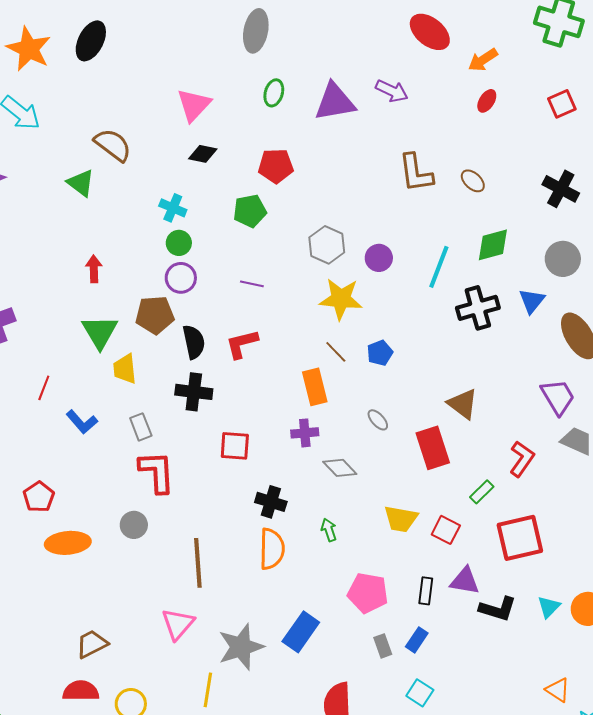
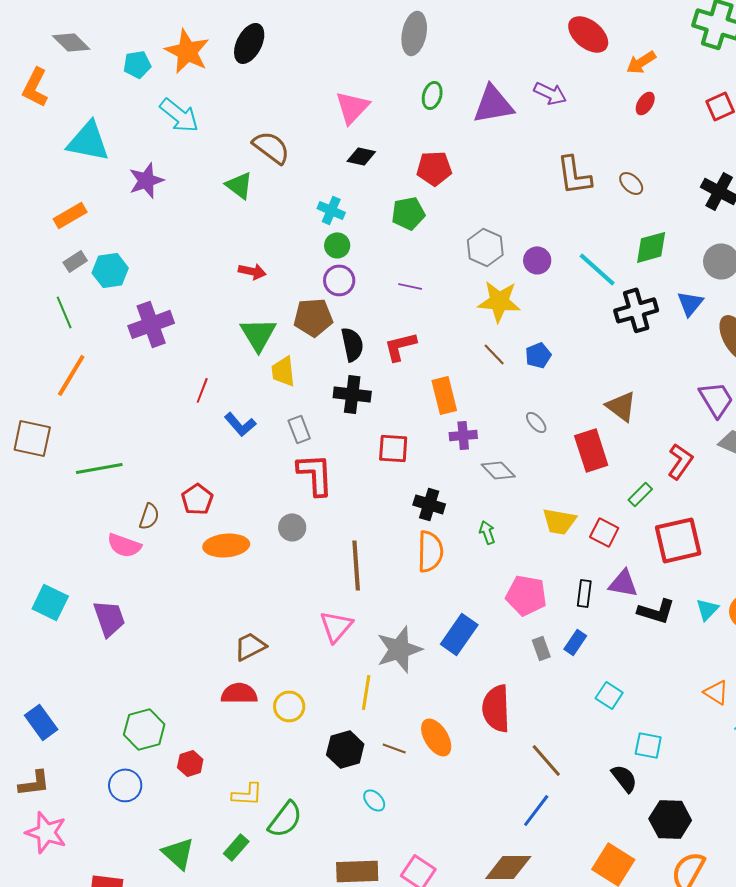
cyan line: (439, 267) -> (597, 269), turned -69
red arrow: (94, 269) -> (252, 271), turned 104
orange rectangle: (315, 387) -> (444, 395), moved
cyan square: (420, 693) -> (609, 695), moved

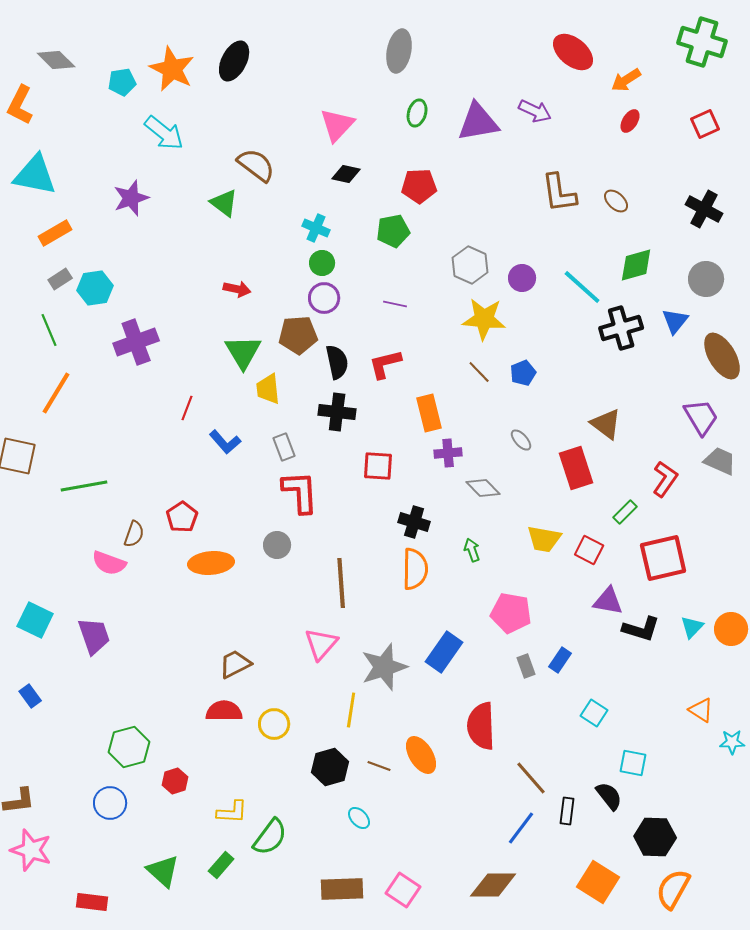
cyan triangle: (88, 141) -> (35, 175), moved
black rectangle: (584, 593) -> (567, 811), moved
blue rectangle: (41, 722) -> (30, 696), moved, size x0.7

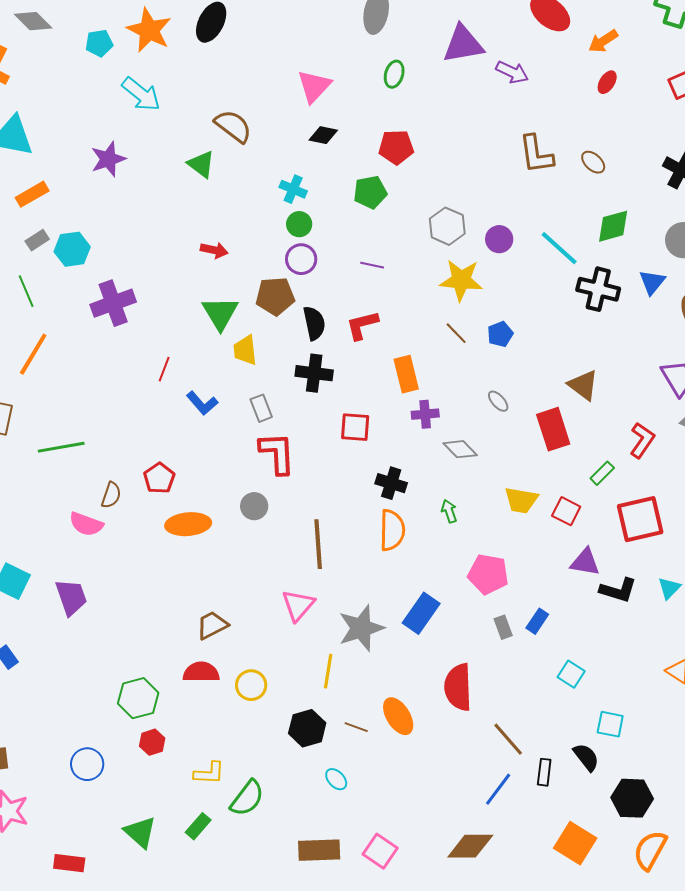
purple triangle: (478, 122) -> (463, 44), moved
black cross: (621, 328) -> (598, 289), turned 30
green hexagon: (129, 747) -> (138, 698), moved

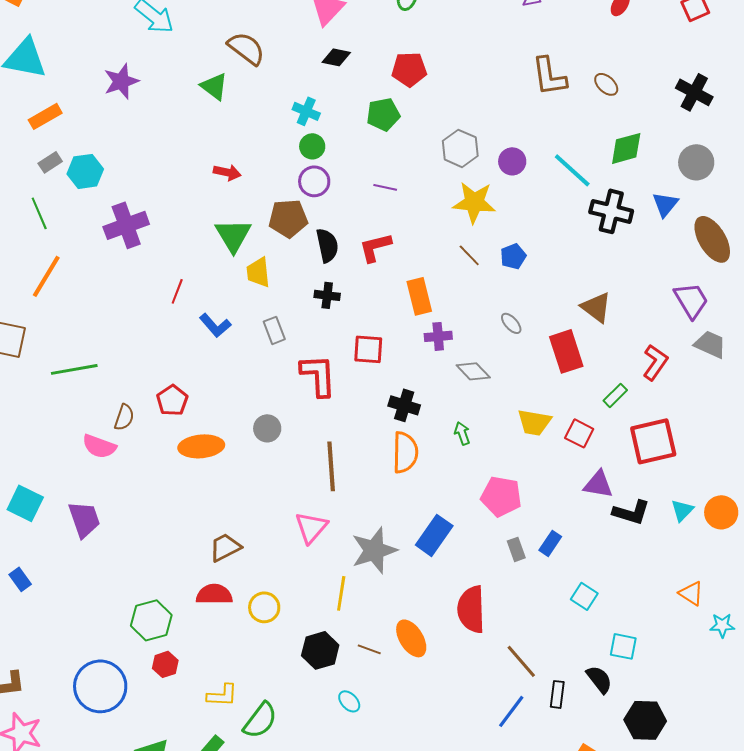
black cross: (314, 373) -> (327, 295), size x0.7
red L-shape: (277, 453) -> (318, 375), moved
blue circle: (87, 764) -> (100, 686), size x1.6

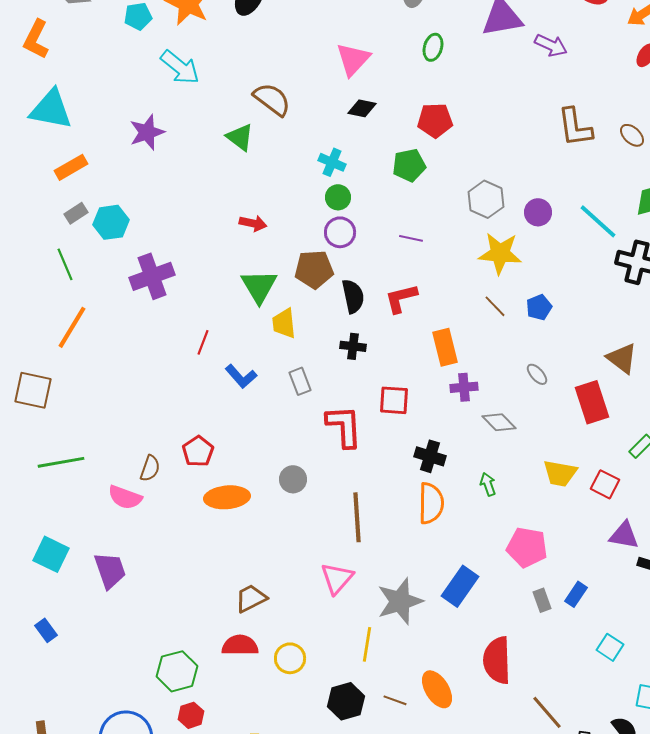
green line: (74, 369) -> (61, 462), moved

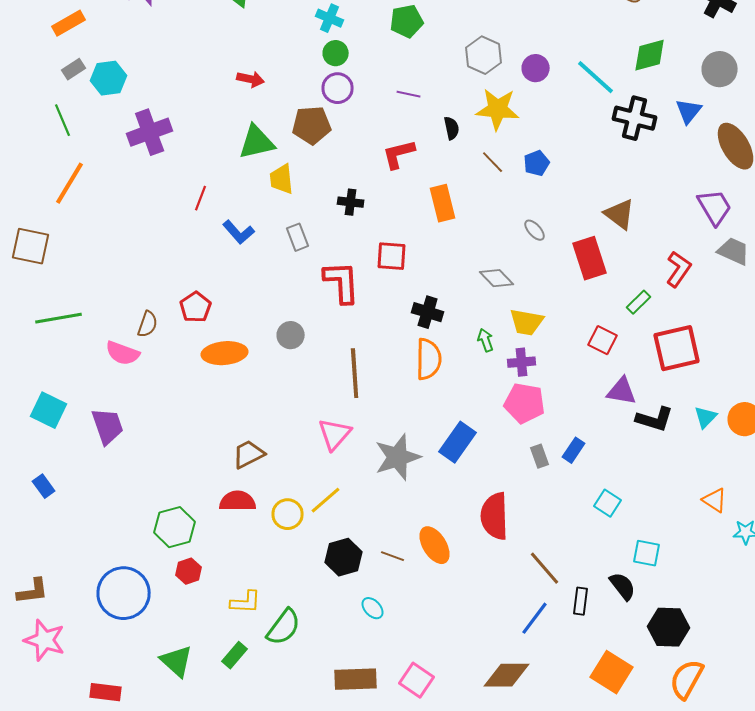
green triangle: (259, 286) -> (257, 142), turned 48
black semicircle: (353, 296) -> (452, 128), moved, size x0.7
purple cross: (464, 387) -> (522, 362), moved
yellow trapezoid: (560, 473) -> (527, 322), moved
yellow line: (367, 644) -> (326, 500), moved, turned 40

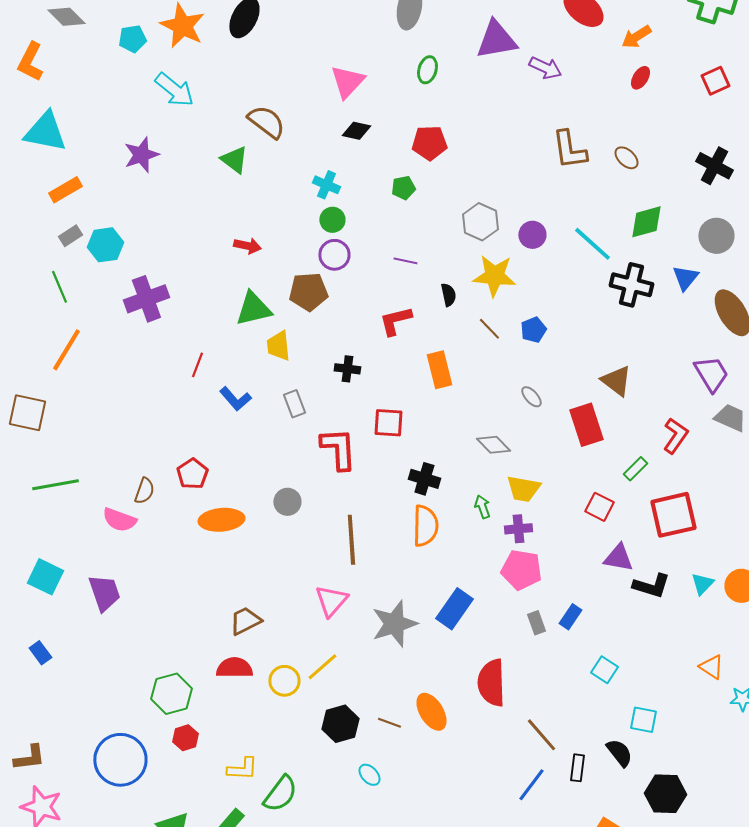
green pentagon: (407, 21) -> (403, 188), size x0.7

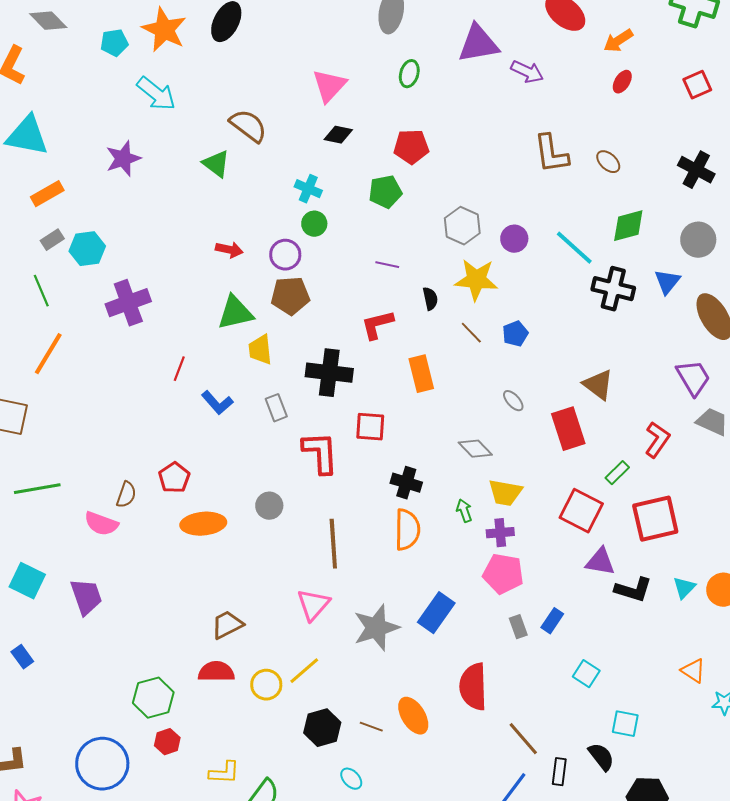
green pentagon: (403, 188) -> (385, 192), size x1.4
purple circle: (334, 255) -> (285, 255), moved
black cross: (347, 369) -> (329, 373), size x1.8
red square: (599, 507) -> (581, 511), size x1.5

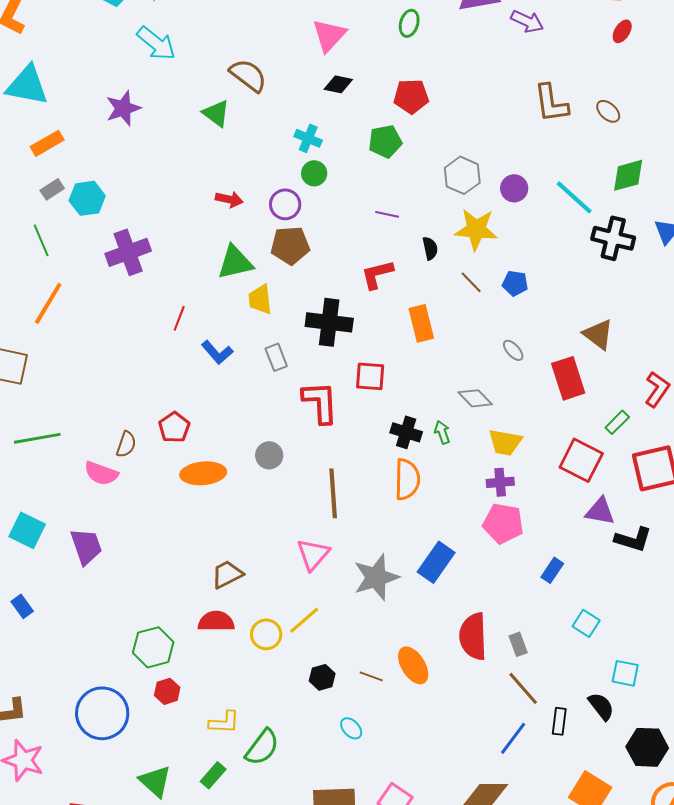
blue pentagon: (515, 334) -> (515, 283), turned 30
green arrow: (464, 511) -> (442, 432), moved
gray rectangle: (518, 627) -> (518, 644), moved
black hexagon: (322, 728) -> (322, 677), size x0.7

